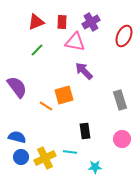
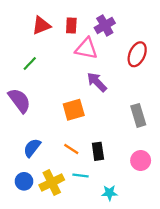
red ellipse: (124, 36) -> (137, 54), moved
green line: (37, 50) -> (30, 64), moved
orange line: (46, 106) -> (71, 149), moved
blue semicircle: (17, 137) -> (32, 148), moved, turned -66

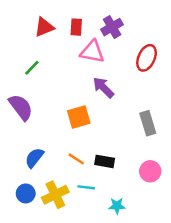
black rectangle: (98, 151) -> (105, 161), turned -72

